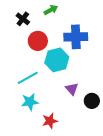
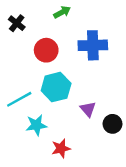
black cross: (23, 19) -> (17, 23), moved
cyan hexagon: (57, 60) -> (56, 87), moved
cyan line: (28, 78) -> (19, 99), moved

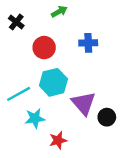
blue cross: (93, 45) -> (88, 43), size x0.7
purple triangle: (88, 109) -> (84, 103), size x1.6

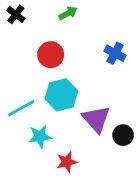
black cross: (16, 22) -> (16, 14), moved
blue cross: (88, 43) -> (115, 53), moved, turned 30

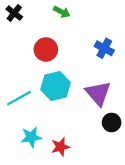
green arrow: (68, 13) -> (62, 12), turned 56
purple triangle: (96, 119) -> (98, 93), moved
cyan star: (40, 136) -> (31, 137), moved

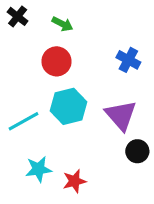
green arrow: (62, 12) -> (62, 24), moved

